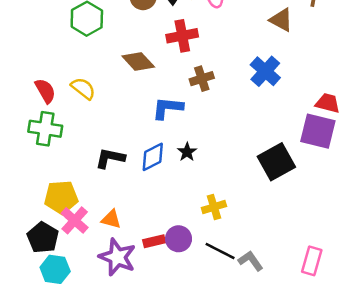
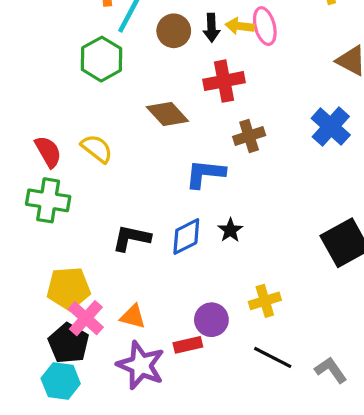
black pentagon: (43, 238) -> (69, 343), moved
purple circle: (179, 239) -> (211, 320), moved
gray L-shape: (251, 261) -> (331, 370), moved

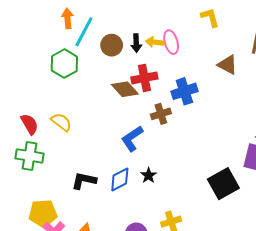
brown diamond: (167, 114) -> (125, 89), moved
blue cross: (331, 127) -> (184, 91), moved, turned 30
blue L-shape: (205, 174) -> (132, 139), turned -40

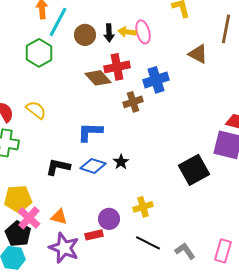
blue L-shape: (132, 139) -> (90, 132), moved, turned 36
blue diamond: (120, 180) -> (93, 166), turned 45

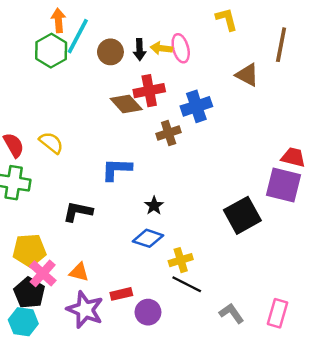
green hexagon: (39, 53) -> (51, 51), moved
blue diamond: (93, 166) -> (148, 238), moved
purple circle: (109, 219) -> (148, 312), moved
black line: (148, 243) -> (187, 284), moved

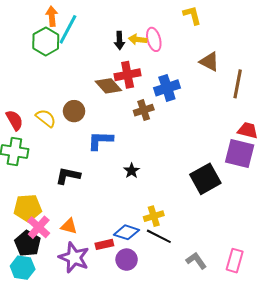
brown line: (281, 45) -> (238, 84), moved
brown circle: (110, 52) -> (74, 111), moved
blue diamond: (148, 238) -> (127, 232), moved

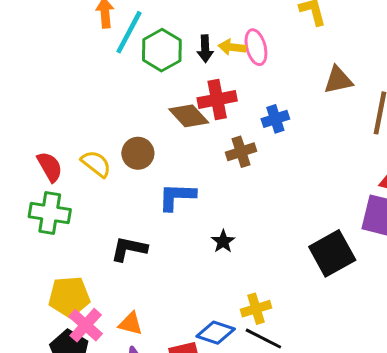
green hexagon: (46, 41) -> (162, 50), moved
brown triangle: (209, 62) -> (338, 80), turned -40
blue cross: (167, 88) -> (275, 119), size x0.7

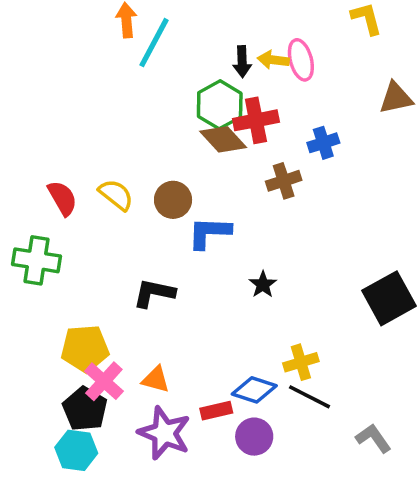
green hexagon: (162, 50) -> (220, 105), moved
brown circle: (138, 153) -> (173, 200), moved
green cross: (50, 213) -> (37, 260), moved

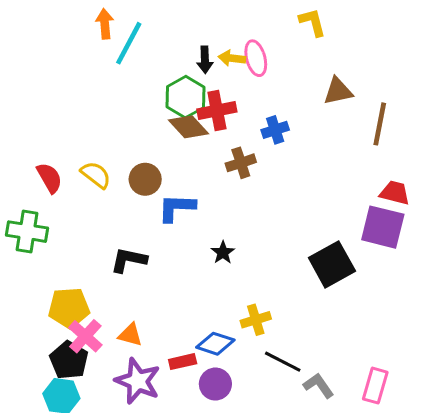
black line: (310, 397) -> (283, 362), moved

